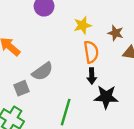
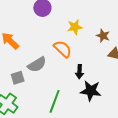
orange semicircle: (91, 52) -> (63, 49), moved, turned -42

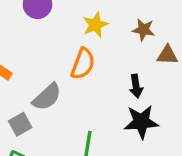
orange semicircle: (63, 49) -> (83, 64), turned 78
black arrow: (80, 72) -> (136, 86), moved

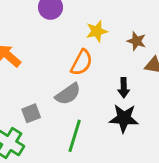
gray semicircle: (47, 97) -> (68, 94), moved
gray square: (20, 124) -> (31, 113), moved

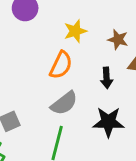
black arrow: (124, 88) -> (107, 78), moved
gray semicircle: (68, 94) -> (64, 103), moved

